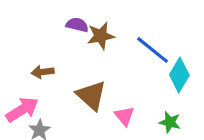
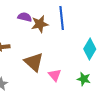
blue line: (153, 50) -> (62, 18), moved, turned 45

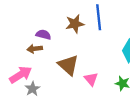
purple semicircle: (25, 17) -> (43, 35), moved

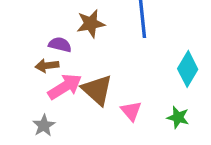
brown star: (75, 24) -> (91, 24), moved
pink arrow: (21, 75) -> (65, 87), moved

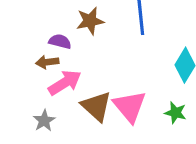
brown triangle: (97, 90) -> (96, 106), moved
pink triangle: (131, 111) -> (130, 106), size x1.6

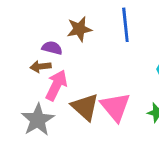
pink arrow: (65, 83) -> (56, 85), turned -32
gray star: (44, 121) -> (38, 120), size x1.6

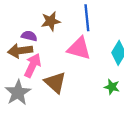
brown arrow: (41, 67) -> (20, 51), size x1.5
pink triangle: (115, 107) -> (79, 48), moved, turned -35

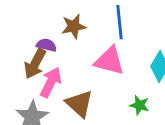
brown arrow: (20, 51) -> (35, 64), turned -55
green star: (112, 87) -> (140, 105), moved

